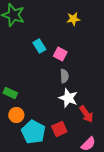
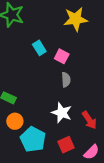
yellow star: (73, 19) -> (76, 19), size x1.6
white star: (68, 98) -> (62, 113), moved
red square: (59, 129) -> (66, 145), moved

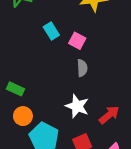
red arrow: (89, 120) -> (109, 115), turned -96

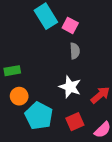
cyan rectangle: (51, 31) -> (46, 16), size x1.5
green rectangle: (16, 89) -> (12, 71), turned -35

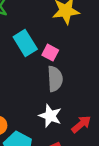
gray semicircle: (75, 51) -> (55, 79), size x1.5

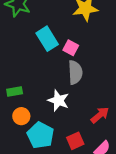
white star: (50, 116) -> (58, 100), moved

